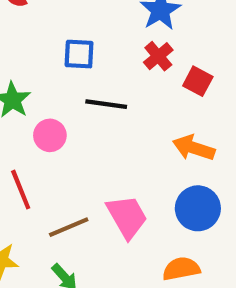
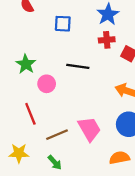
blue square: (79, 54) -> (63, 24), moved
red cross: (158, 56) -> (107, 40), turned 35

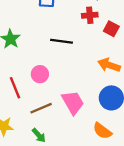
pink circle: (47, 84) -> (40, 74), moved
orange semicircle: (119, 158) -> (102, 131), turned -132

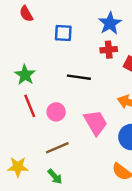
red line: (15, 88) -> (30, 106), moved
pink trapezoid: (73, 102) -> (96, 123), moved

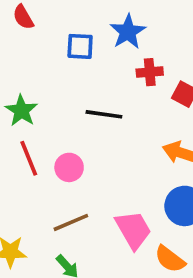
blue star: (110, 23) -> (128, 32), moved
pink trapezoid: (96, 123) -> (133, 230), moved

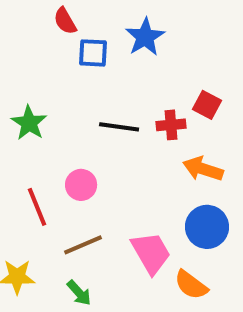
red semicircle: (23, 17) -> (65, 21), moved
red cross: (150, 72) -> (171, 125), moved
red line: (29, 158) -> (37, 207), moved

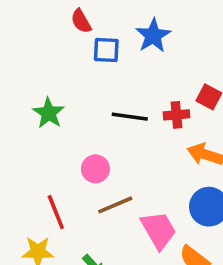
red line: (37, 207) -> (56, 212), moved
brown line: (83, 245) -> (115, 205), moved

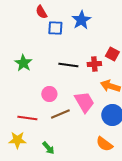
red line: (56, 212) -> (27, 118), turned -60
pink trapezoid: (158, 230) -> (84, 102), moved

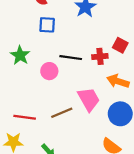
blue square: (55, 28) -> (47, 25), moved
pink circle: (49, 94) -> (49, 71), moved

